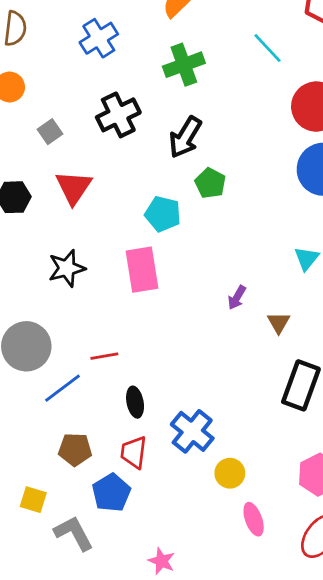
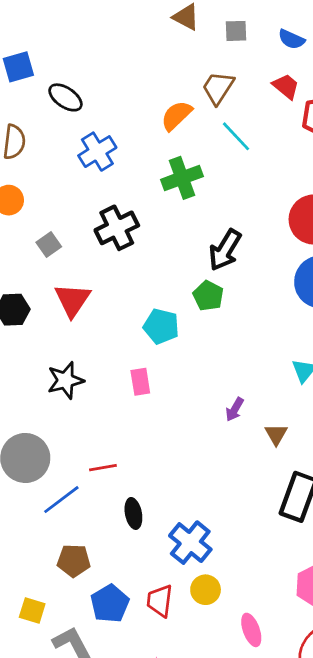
cyan line: (267, 48) -> (236, 136), moved
black arrow: (185, 137) -> (225, 250), moved
pink rectangle: (142, 270) -> (140, 382), size x0.6
red trapezoid: (134, 452) -> (160, 601), moved
yellow circle: (230, 473) -> (206, 590), moved

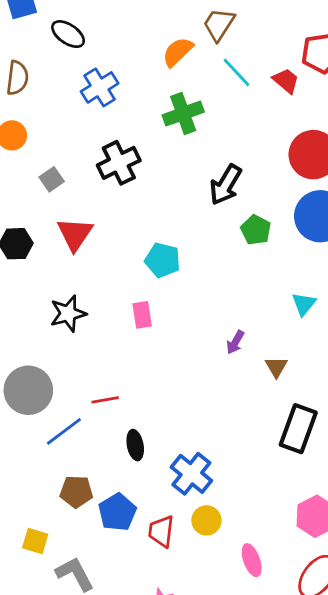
red trapezoid: (286, 86) -> (286, 81), moved
green pentagon: (208, 296) -> (256, 230), moved
blue pentagon: (110, 604) -> (117, 512), moved

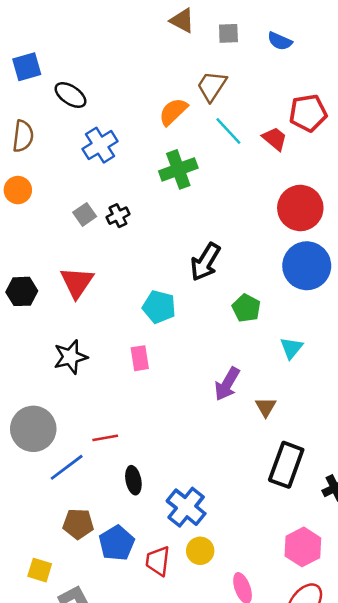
black cross: (119, 163) -> (118, 216), size x0.6
gray square: (52, 179) -> (85, 214), moved
black arrow: (226, 185) -> (205, 262), moved
green pentagon: (256, 230) -> (246, 308), moved
purple arrow: (235, 342) -> (227, 384), size x1.5

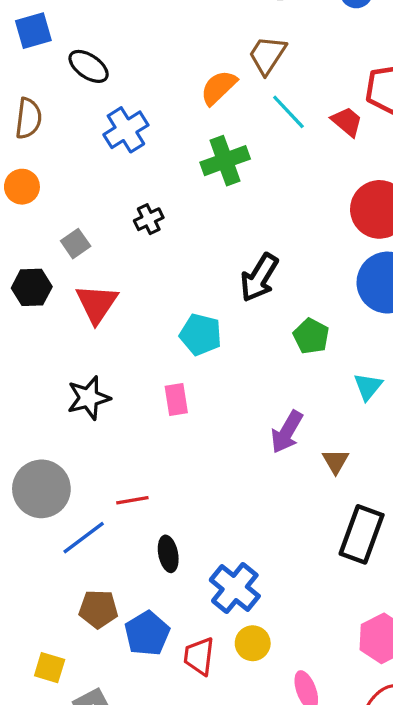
gray square: (85, 214) -> (76, 244), moved
black hexagon: (22, 291) -> (32, 287), moved

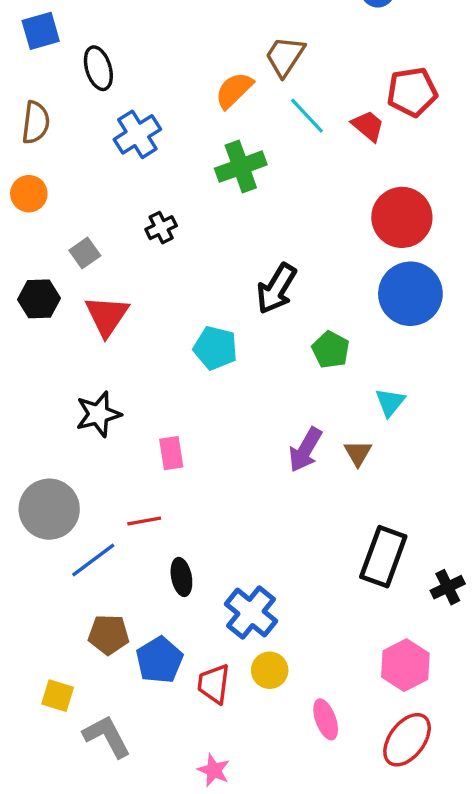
black ellipse: (89, 66) -> (98, 68), turned 39
pink rectangle: (176, 400) -> (171, 453), moved
brown triangle: (336, 461) -> (358, 453), moved

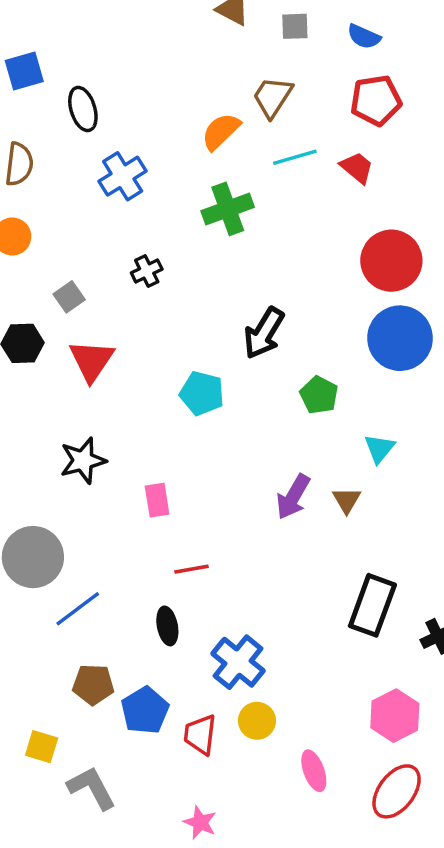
red pentagon: (412, 92) -> (376, 100), moved
cyan line: (307, 116) -> (295, 157), turned -63
red line: (144, 521) -> (191, 569), moved

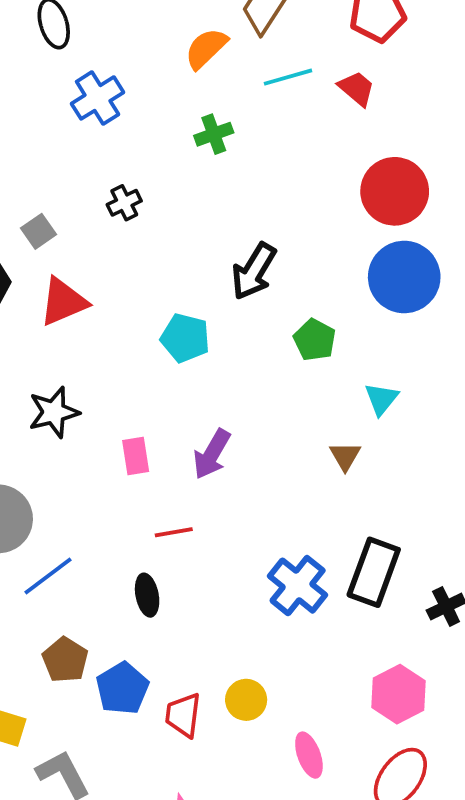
green cross: (228, 209) -> (214, 134), size x0.7
red triangle: (92, 361) -> (63, 302), turned 33
purple arrow: (293, 497) -> (212, 454), moved
blue cross: (238, 662) -> (298, 586), moved
brown pentagon: (93, 685) -> (65, 660), turned 30

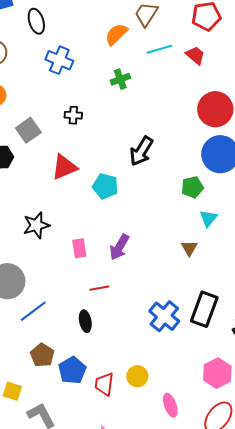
blue cross: (98, 98) -> (59, 60), turned -36
black cross: (124, 203) -> (73, 115), turned 30
gray square: (38, 231) -> (28, 130), size x1.4
red triangle: (63, 302) -> (64, 167), moved
green pentagon: (315, 340) -> (192, 187), moved, turned 30

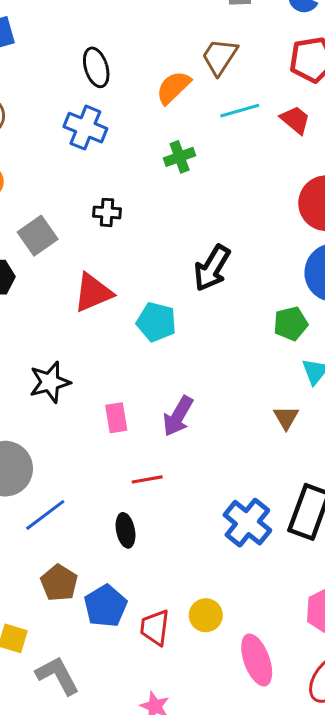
black ellipse: (36, 21) -> (96, 67), moved
pink ellipse: (170, 405) -> (257, 660), size x1.4

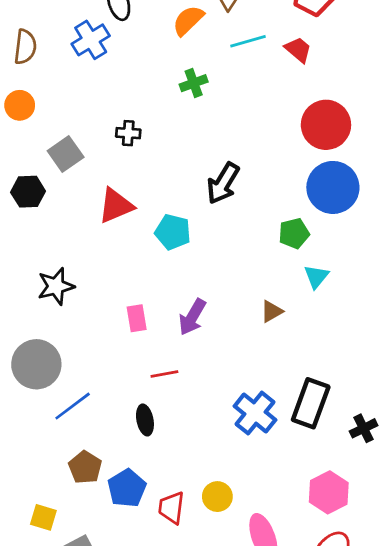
blue cross: (85, 128) -> (91, 40), moved, turned 36
black star: (50, 382) -> (56, 286), moved
brown triangle: (286, 418) -> (272, 311), moved, turned 30

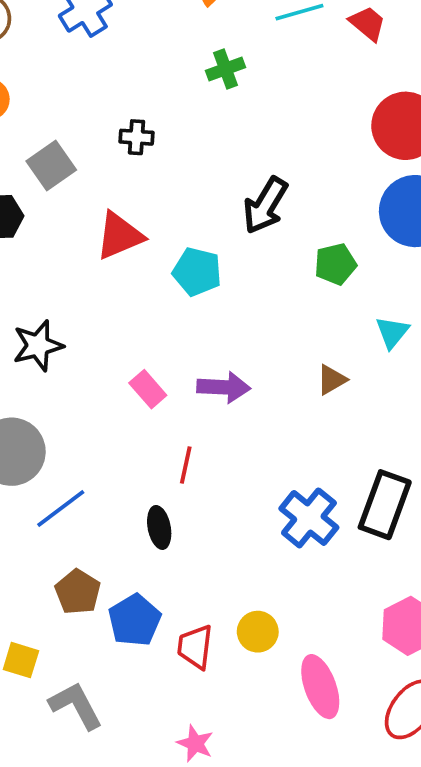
green pentagon: (294, 233) -> (335, 264), moved
purple arrow: (192, 317) -> (224, 387), turned -117
pink rectangle: (137, 318) -> (148, 389), turned -32
red line: (164, 374) -> (186, 465), turned -68

